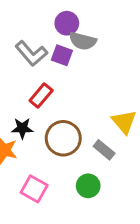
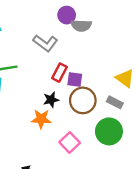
purple square: (62, 55) -> (75, 79), moved
green circle: (88, 186) -> (109, 131), size x1.5
pink square: (34, 189) -> (70, 142), turned 30

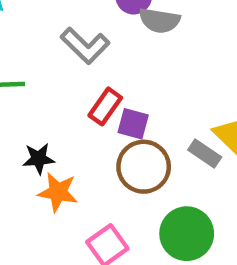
black star: (51, 100) -> (39, 159), moved
gray rectangle: (115, 102) -> (205, 153), moved

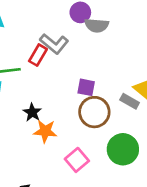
red rectangle: (105, 106) -> (38, 55), moved
black star: (39, 159) -> (32, 112), turned -30

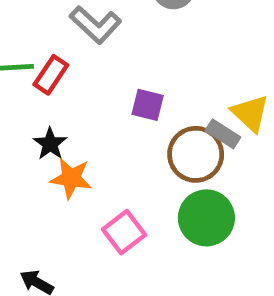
red rectangle: (38, 55) -> (51, 75), moved
brown circle: (94, 112) -> (196, 154), moved

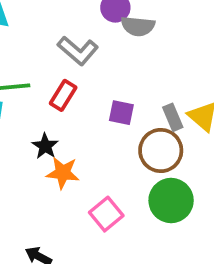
red rectangle: (51, 75) -> (63, 95), moved
gray rectangle: (223, 134) -> (173, 117), moved, turned 36

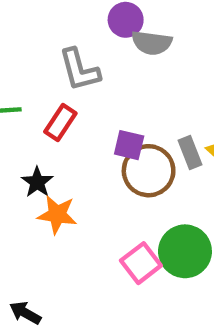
gray L-shape: (78, 51) -> (79, 70), turned 33
brown circle: (161, 150) -> (149, 171), moved
pink square: (106, 214) -> (141, 263), moved

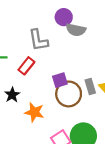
purple square: (129, 145) -> (60, 80), turned -35
orange star: (57, 215) -> (34, 112), moved

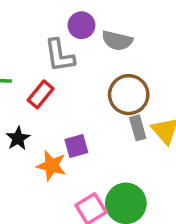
purple circle: (64, 17) -> (81, 25), moved
purple square: (60, 80) -> (76, 146), moved
brown circle: (69, 94) -> (129, 95), moved

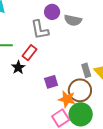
brown circle: (129, 95) -> (80, 90), moved
black star: (18, 138) -> (18, 67), moved
orange star: (51, 166) -> (67, 99), moved

